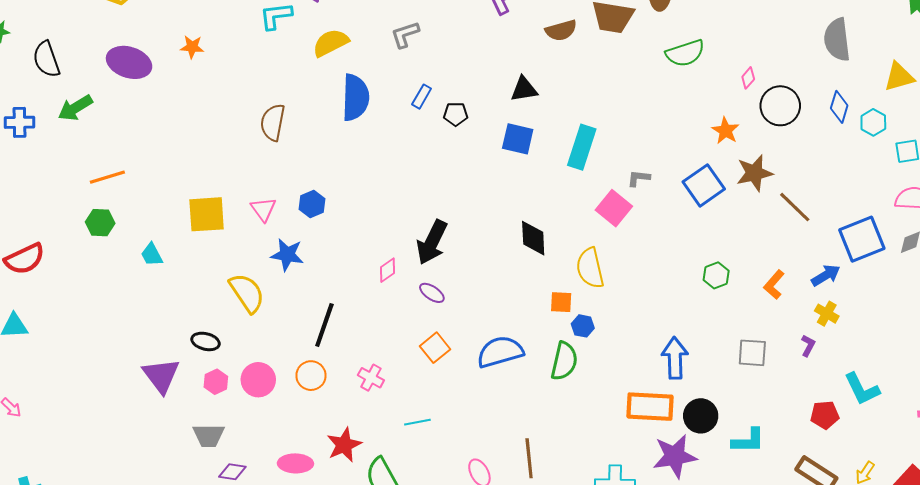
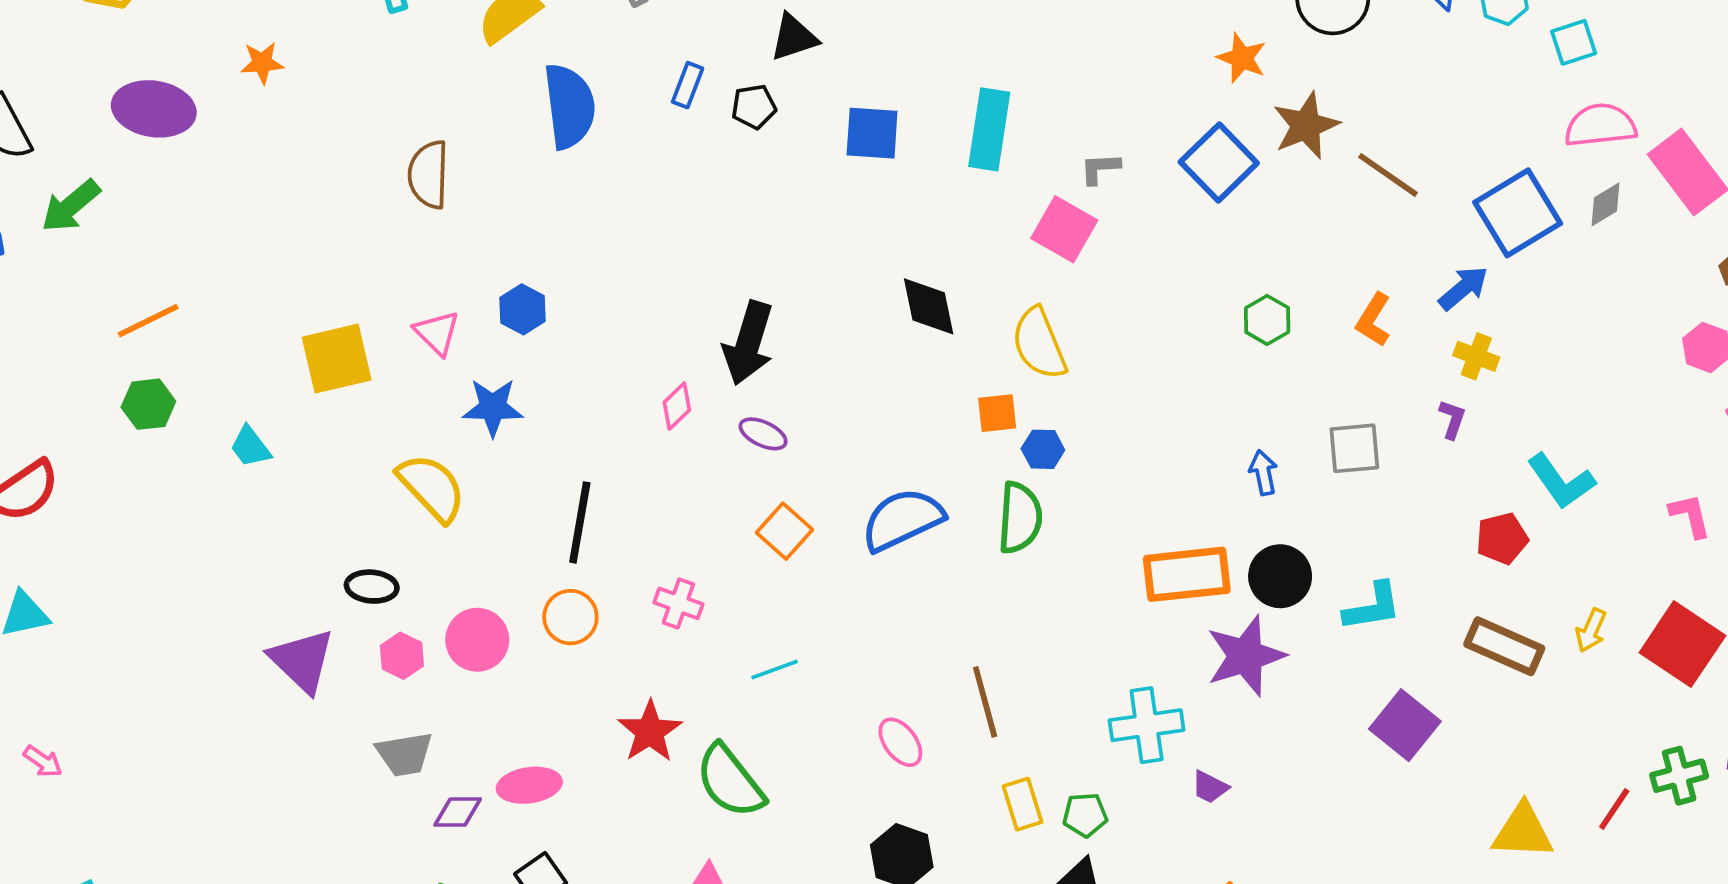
black triangle: (524, 89) -> (794, 37), moved
blue arrow: (675, 358) -> (1263, 473), moved, size x0.6
pink ellipse: (295, 463) -> (529, 785), moved

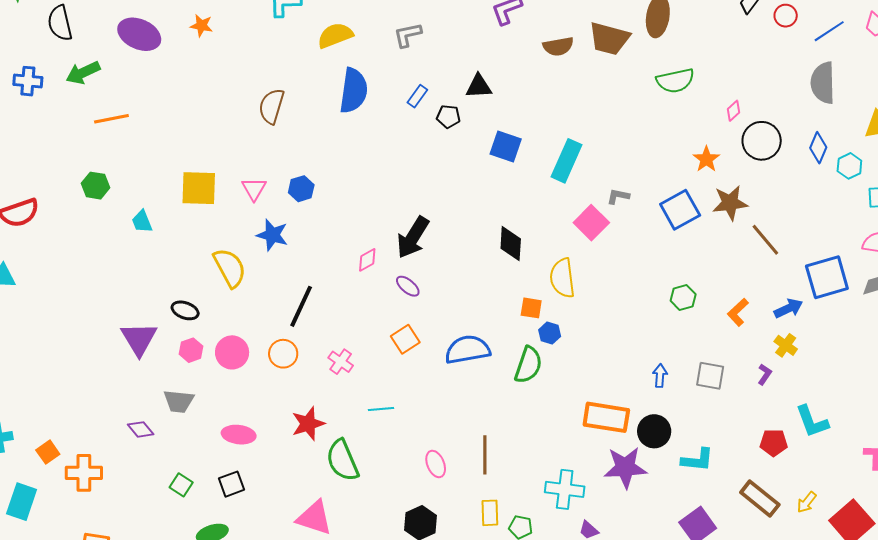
orange line: (148, 321) -> (111, 119), moved
purple diamond: (458, 812) -> (141, 429), moved, turned 36

